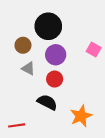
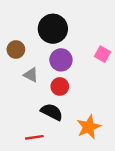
brown circle: (23, 45) -> (16, 50), moved
red line: (17, 125) -> (34, 137), moved

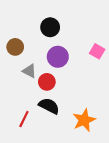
black circle: (53, 29) -> (50, 27), size x0.7
red circle: (60, 86) -> (47, 82), moved
red line: (34, 137) -> (24, 119), moved, turned -56

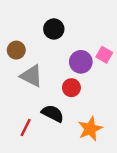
purple circle: (58, 57) -> (81, 62), moved
gray triangle: (29, 71) -> (32, 76), size x1.5
red circle: (47, 82) -> (71, 88), moved

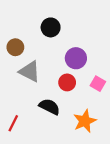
pink square: (104, 55) -> (98, 84), moved
red line: (26, 128) -> (13, 123), moved

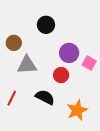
gray triangle: (30, 71) -> (27, 65), turned -30
pink square: (98, 84) -> (89, 63), moved
red line: (13, 123) -> (12, 98), moved

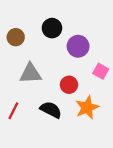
brown circle: (14, 43) -> (16, 37), moved
purple circle: (69, 53) -> (78, 46), moved
orange star: (77, 110) -> (87, 107), moved

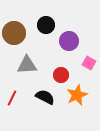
brown circle: (16, 37) -> (14, 33), size x1.5

